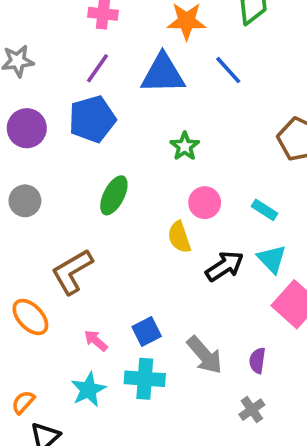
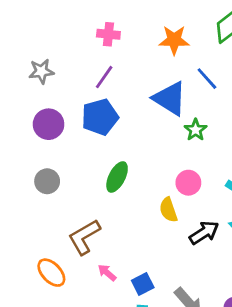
blue triangle: (163, 74) -> (170, 98), moved, turned 33
green star: (185, 146) -> (196, 130), moved
pink arrow: (96, 341) -> (107, 273), moved

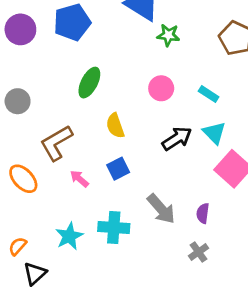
green star: (196, 130) -> (168, 35), turned -30
gray circle: (47, 181) -> (18, 101), moved
yellow semicircle: (168, 210) -> (115, 126), moved
blue square: (143, 284) -> (118, 169), moved

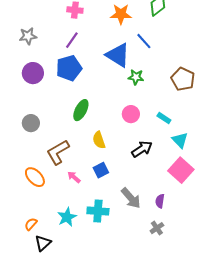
cyan triangle: (214, 133) -> (180, 140), moved

